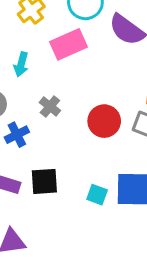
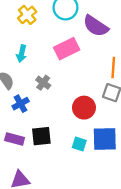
pink rectangle: (69, 44) -> (67, 49), moved
red circle: (104, 121) -> (84, 108), moved

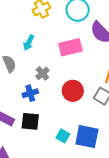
blue cross: (21, 104) -> (30, 93), moved
red circle: (84, 108) -> (73, 91), moved

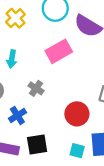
red circle: (73, 91) -> (77, 114), moved
blue cross: (30, 93) -> (17, 115), moved

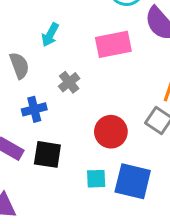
cyan square: (77, 151) -> (96, 179), turned -35

